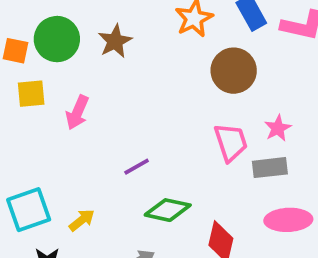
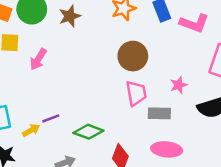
brown circle: (234, 71) -> (133, 56), moved
pink star: (278, 128) -> (179, 85), moved
purple line: (137, 167) -> (51, 118), moved

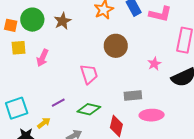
pink trapezoid: (136, 93) -> (89, 74), moved
gray rectangle: (159, 113) -> (133, 96), moved
yellow arrow: (31, 130) -> (44, 123), moved

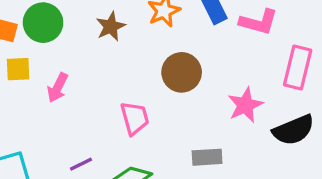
brown star: (63, 21) -> (111, 27), moved
pink star: (154, 64) -> (245, 105), size x1.5

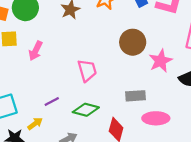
brown circle: (182, 72) -> (133, 42), moved

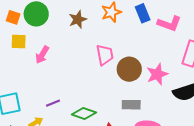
brown circle: (133, 42) -> (129, 69), moved
pink trapezoid: (87, 70) -> (105, 55), moved

